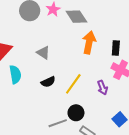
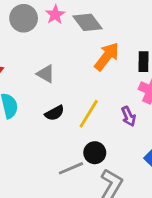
orange arrow: (89, 43) -> (107, 56), turned 30

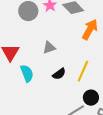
gray triangle: (46, 74) -> (49, 48), turned -40

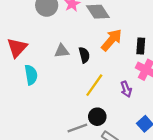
black semicircle: (59, 74) -> (84, 55), moved, turned -80

